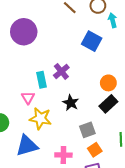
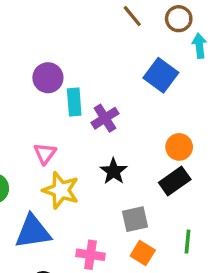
purple circle: (24, 32) -> (48, 78), moved, size x0.7
cyan rectangle: (41, 80) -> (74, 102), moved
orange square: (95, 150) -> (143, 253), turned -32

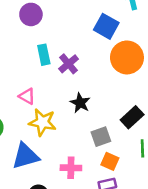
purple circle: (48, 78) -> (31, 14), moved
orange circle: (179, 147) -> (127, 57), moved, size x1.6
pink triangle: (45, 154) -> (27, 96), turned -30
black rectangle: (175, 181) -> (132, 117), moved

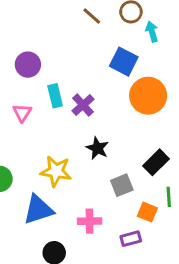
purple circle: (31, 14) -> (28, 65), moved
pink triangle: (27, 96) -> (22, 113), moved, turned 36
orange square: (110, 161) -> (147, 212), moved

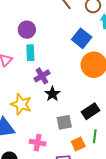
purple circle: (28, 65) -> (27, 30), moved
purple cross: (83, 105) -> (42, 76), moved
orange square: (147, 212) -> (78, 144), turned 32

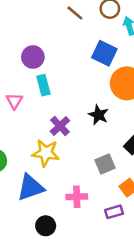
purple cross: (42, 76) -> (60, 126), moved
black star: (52, 94) -> (98, 115), moved

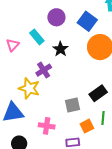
purple circle: (33, 57) -> (56, 17), moved
cyan rectangle: (43, 85) -> (37, 37), turned -35
black star: (98, 115) -> (60, 49), moved

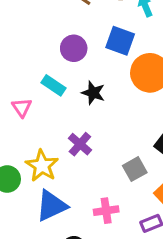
purple cross: (44, 70) -> (80, 144), moved
yellow star: (29, 88) -> (42, 166), moved, turned 30

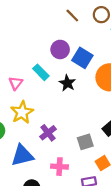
blue square: (120, 41) -> (82, 58), moved
purple cross: (80, 144) -> (48, 133), moved
yellow star: (42, 166) -> (22, 112), moved

